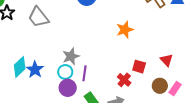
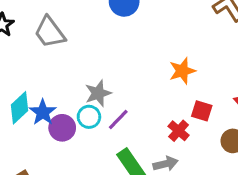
orange star: (125, 30) -> (182, 71), moved
purple line: (84, 73) -> (118, 119), turned 35
purple circle: (68, 88) -> (62, 128), moved

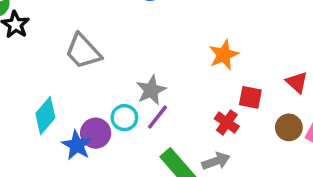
gray trapezoid: (50, 32) -> (83, 51), moved
gray star: (98, 93) -> (151, 90), moved
blue star: (43, 112) -> (77, 145), moved

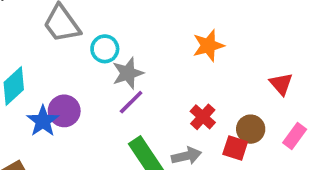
red square: (250, 97) -> (235, 148), moved
cyan circle: (124, 118) -> (105, 49), moved
brown circle: (289, 127) -> (251, 129), moved

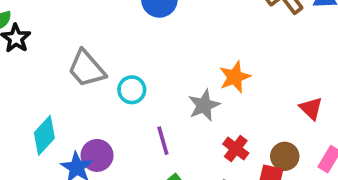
gray star: (128, 73) -> (204, 105), moved
purple line: (131, 102) -> (163, 141), turned -56

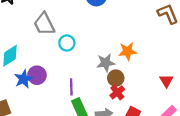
purple line: (163, 141) -> (71, 87), moved
brown circle: (285, 156) -> (116, 78), moved

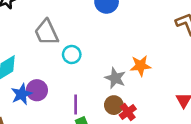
gray star: (106, 63) -> (115, 78), turned 30
brown circle: (116, 78) -> (114, 105), moved

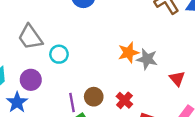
gray star: (115, 78) -> (147, 59), moved
purple circle: (37, 90) -> (31, 80), moved
brown circle: (114, 105) -> (94, 97), moved

